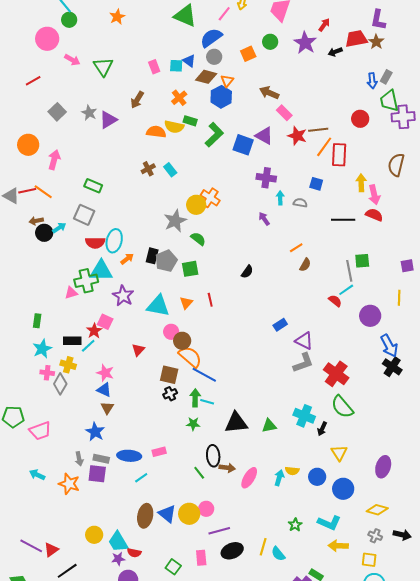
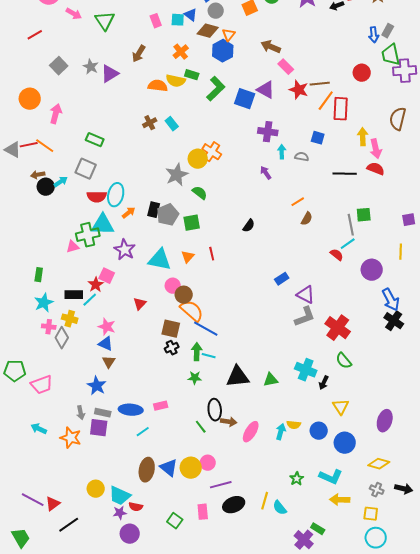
green semicircle: (342, 407) -> (344, 361), size x0.7
cyan trapezoid: (118, 542) -> (120, 496), turned -35

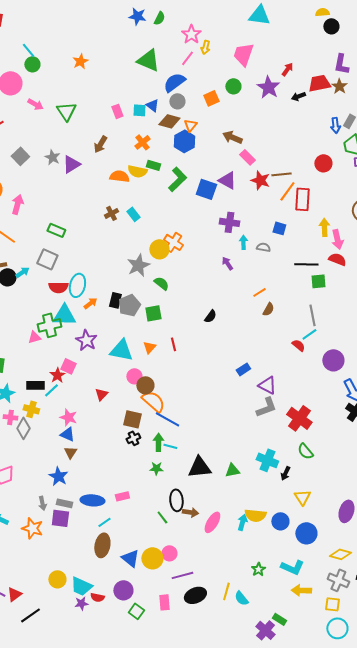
green square: (364, 215) -> (318, 281), moved
yellow semicircle: (294, 425) -> (255, 515), size x1.5
brown ellipse: (147, 470) -> (102, 545), moved
gray cross: (377, 490) -> (338, 580), size x1.5
purple circle: (130, 534) -> (123, 590), moved

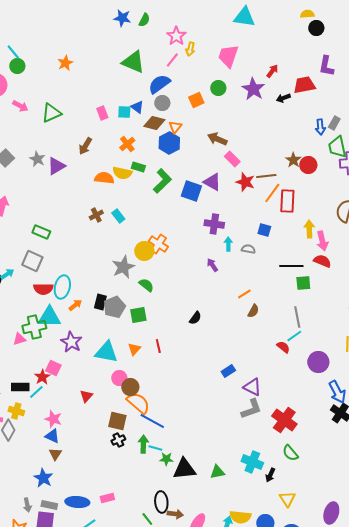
brown star: (339, 86) -> (293, 160), moved
green triangle: (66, 111) -> (51, 113), turned 40
green star: (156, 468) -> (166, 459), moved

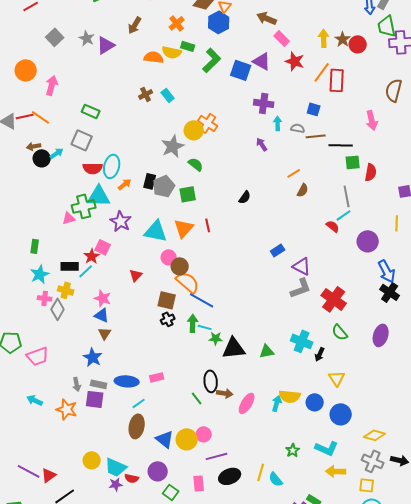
brown line: (266, 176) -> (316, 136), moved
yellow arrow: (309, 229) -> (324, 38), moved
red semicircle: (322, 261) -> (371, 172), moved, turned 78
orange triangle: (134, 349) -> (184, 228), size x1.5
purple ellipse: (331, 513) -> (381, 335), moved

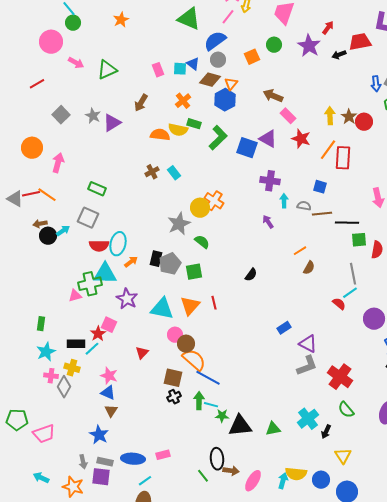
cyan cross: (302, 341) -> (308, 419), turned 30

